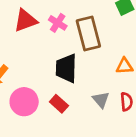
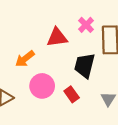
red triangle: (25, 20) -> (57, 37), moved

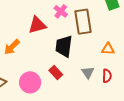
pink circle: (42, 86) -> (30, 82), moved

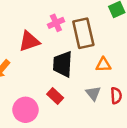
pink cross: (61, 11) -> (56, 23), turned 32
orange triangle: (108, 49) -> (103, 65), moved

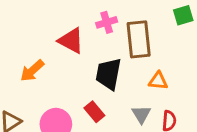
red triangle: (29, 41) -> (71, 41), turned 40

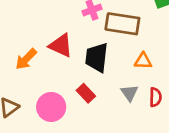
brown rectangle: (139, 39) -> (122, 24), turned -72
red triangle: (71, 41) -> (61, 45), moved

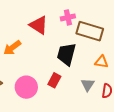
red triangle: (61, 45) -> (39, 25), moved
red rectangle: (86, 93) -> (54, 80), turned 64

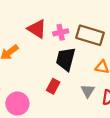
pink cross: (68, 17) -> (61, 32), moved
pink circle: (26, 87) -> (17, 104), moved

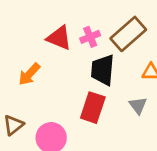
brown rectangle: (90, 35) -> (128, 34), turned -48
red rectangle: (53, 86) -> (93, 108), size x1.5

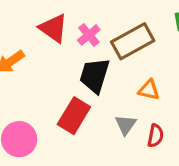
pink cross: (90, 37) -> (89, 35), turned -30

